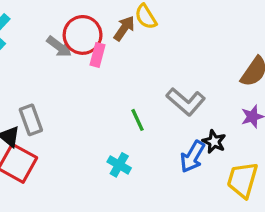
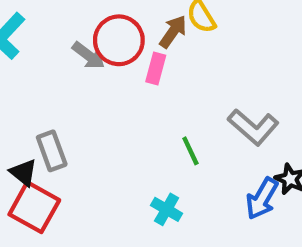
pink rectangle: (98, 55) -> (156, 68), moved

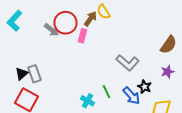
green line: (190, 151) -> (106, 92), moved
black triangle: (23, 173) -> (22, 74), moved, turned 40
blue arrow: (262, 199) -> (132, 96), turned -72

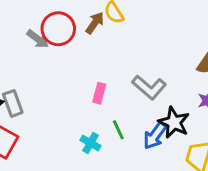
pink rectangle: (82, 36) -> (99, 93), moved
black star: (144, 87) -> (174, 122), size x1.5
blue arrow: (132, 96) -> (155, 136), turned 78

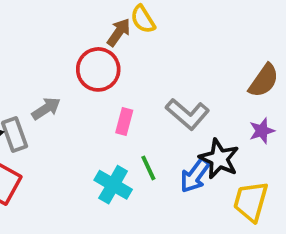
red circle: (58, 29) -> (98, 69), moved
gray arrow: (38, 39) -> (46, 108), moved, turned -70
cyan cross: (90, 143) -> (113, 185), size x1.4

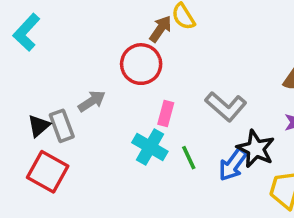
cyan cross: (113, 185) -> (150, 147), moved

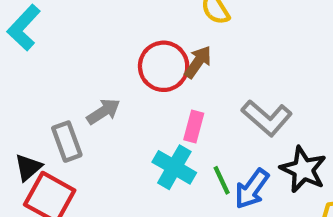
brown arrow: (161, 29) -> (198, 62), moved
black triangle: (39, 126) -> (28, 167), moved
blue arrow: (233, 165) -> (252, 189), moved

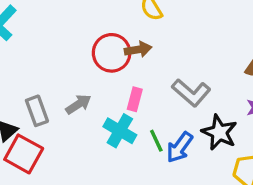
brown arrow: (198, 62) -> (138, 50), turned 45
gray arrow: (103, 111) -> (78, 104), moved

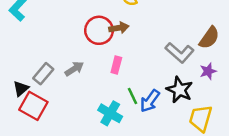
gray L-shape: (191, 93) -> (180, 53), moved
gray rectangle: (37, 111) -> (43, 74), turned 60
cyan cross: (120, 131) -> (110, 113), moved

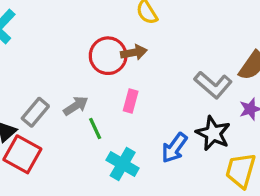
green line: (132, 96) -> (95, 128), moved

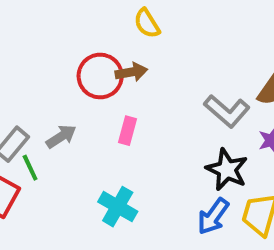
green line: (95, 128) -> (30, 168), moved
blue arrow: (174, 148) -> (213, 216), moved

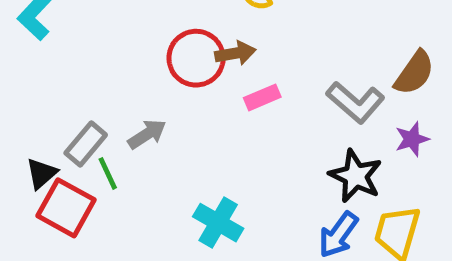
pink rectangle: (127, 131) -> (262, 97), moved, turned 52

